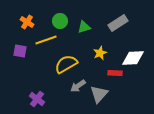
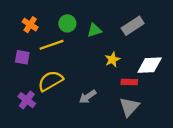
yellow semicircle: (66, 64) -> (50, 81), moved
gray triangle: (99, 94) -> (129, 107), moved
purple cross: (37, 99) -> (27, 100), moved

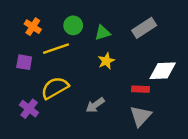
yellow star: (112, 59) -> (106, 61), moved

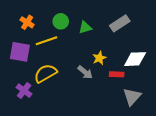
yellow star: (106, 61) -> (99, 58), moved
purple square: (24, 62) -> (20, 52), size x1.5
gray arrow: (95, 105) -> (85, 72), moved, turned -105
gray triangle: (141, 116) -> (132, 97), moved

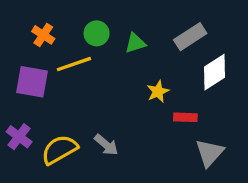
white diamond: (135, 59) -> (214, 72), moved, turned -30
gray arrow: (85, 72) -> (106, 145), moved
yellow semicircle: (45, 73) -> (59, 150), moved
purple cross: (24, 91) -> (19, 137), moved

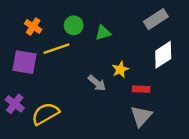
gray rectangle: (190, 37) -> (156, 19), moved
gray arrow: (106, 145) -> (97, 83), moved
gray triangle: (210, 153) -> (141, 116), moved

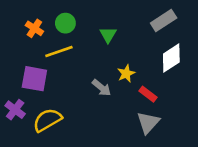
green circle: (74, 25) -> (65, 23), moved
green triangle: (103, 33) -> (108, 35), turned -42
purple square: (25, 62) -> (34, 79), moved
red rectangle: (141, 89) -> (148, 94), turned 35

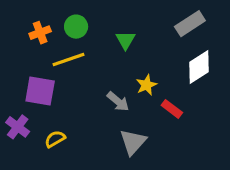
orange cross: (34, 28) -> (40, 33), turned 36
yellow semicircle: (47, 120) -> (55, 139), size x0.6
gray triangle: (148, 123) -> (133, 142), moved

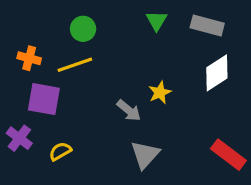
gray rectangle: (190, 24) -> (207, 26), turned 48
orange cross: (40, 33) -> (29, 58), moved, turned 36
green triangle: (125, 40) -> (157, 21), moved
red rectangle: (172, 109) -> (228, 155), moved, size x1.5

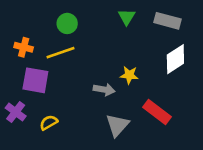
yellow star: (160, 92) -> (129, 75), turned 30
gray arrow: (129, 110) -> (104, 90), turned -30
red rectangle: (228, 155) -> (157, 112), moved

